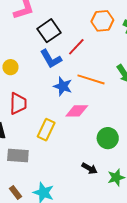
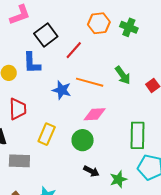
blue L-shape: (51, 59) -> (32, 63), moved, turned 30
pink diamond: (77, 111) -> (95, 114), moved
green circle: (108, 138) -> (83, 140), moved

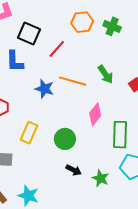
black square: (46, 35) -> (29, 34), turned -30
pink diamond: (95, 114) -> (95, 114), moved, turned -50
green star: (118, 179) -> (101, 178), turned -30

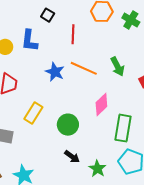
black square: (29, 34) -> (48, 15), size x0.6
red line: (57, 49) -> (73, 34), turned -48

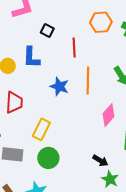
orange line: (84, 68) -> (88, 80), turned 72
green circle: (68, 125) -> (48, 158), moved
black arrow: (72, 157) -> (100, 161), moved

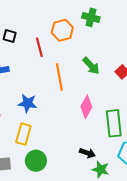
orange hexagon: (101, 22) -> (62, 30), moved
blue star: (59, 87) -> (27, 103), moved

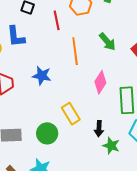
yellow rectangle: (23, 134) -> (71, 114), moved, turned -50
black arrow: (87, 153) -> (99, 129), turned 70

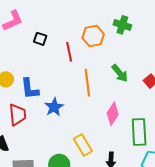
blue L-shape: (16, 36) -> (30, 89), moved
blue star: (42, 76) -> (54, 107), turned 30

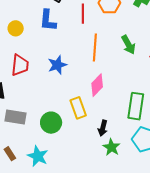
blue L-shape: (30, 89) -> (48, 20), moved
pink diamond: (113, 114) -> (97, 85), moved

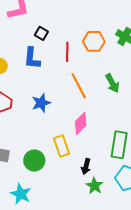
orange line: (95, 47) -> (79, 86), turned -32

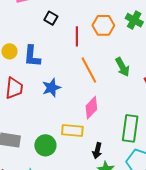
blue L-shape: (32, 58) -> (32, 56), moved
yellow rectangle: (61, 146) -> (72, 130), turned -65

